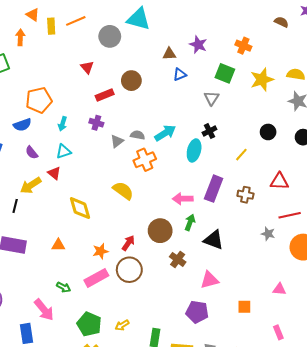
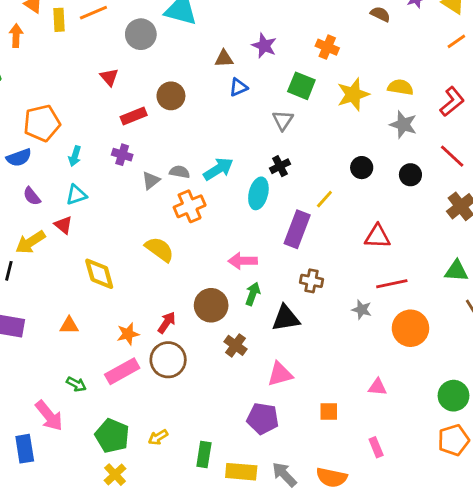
purple rectangle: (214, 189) -> (297, 229), moved
brown cross: (245, 195) -> (311, 281), moved
black triangle: (214, 240) -> (286, 318), turned -30

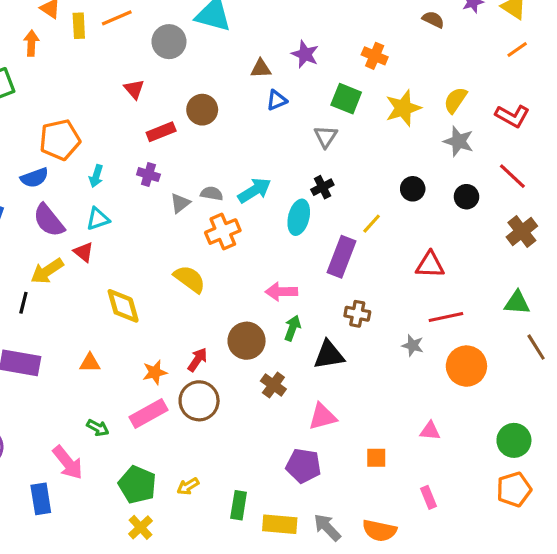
yellow semicircle: (400, 87) -> (455, 100), turned -65
red L-shape: (452, 102) -> (512, 116), turned 68
purple semicircle: (32, 196) -> (49, 220), size x1.6

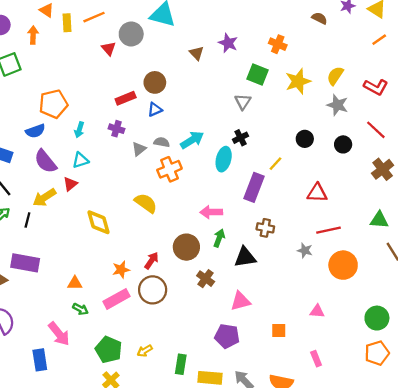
brown triangle: (261, 69) -> (197, 53), turned 49
red triangle: (134, 89) -> (109, 49), moved
blue triangle: (277, 100) -> (155, 110), moved
red triangle: (84, 252) -> (70, 184), turned 42
orange triangle: (90, 363) -> (75, 283), moved

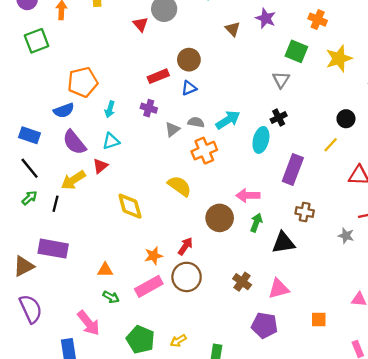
yellow line: (275, 164) -> (331, 145), moved
brown circle: (186, 247) -> (220, 218), moved
brown cross: (206, 279) -> (242, 282), moved

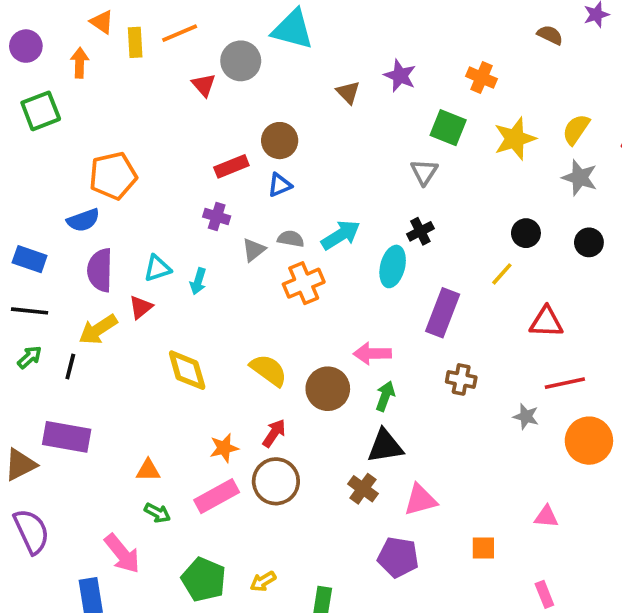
cyan arrow: (110, 109) -> (198, 281), moved
purple semicircle: (74, 142) -> (100, 270), turned 40
black line: (30, 168) -> (30, 311), turned -45
yellow semicircle: (179, 186) -> (269, 370), moved
black triangle: (283, 243) -> (385, 446), moved

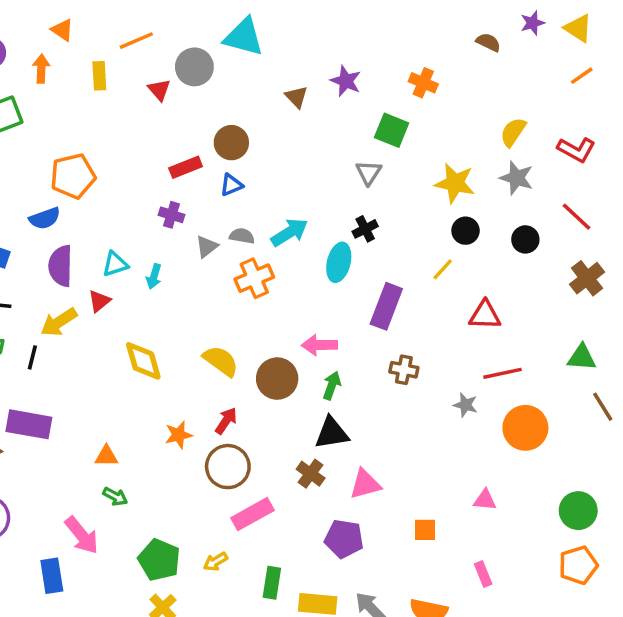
yellow rectangle: (135, 42) -> (99, 76), moved
yellow star: (515, 139) -> (455, 183), moved, turned 30
pink rectangle: (217, 496) -> (252, 514), moved

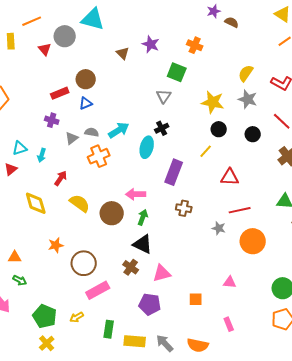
purple star: (532, 23) -> (214, 11), moved
red arrow: (226, 421) -> (61, 178), moved
black triangle: (332, 433) -> (143, 244), turned 35

